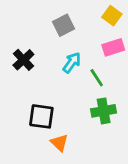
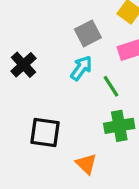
gray square: (64, 25) -> (88, 33), moved
orange triangle: (59, 143) -> (86, 164), moved

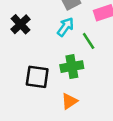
green cross: (119, 126) -> (72, 67), moved
orange triangle: (86, 164) -> (69, 101), turned 42

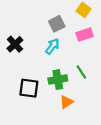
green line: (89, 41) -> (81, 72), moved
orange triangle: (69, 101) -> (66, 102), moved

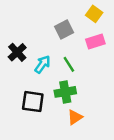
cyan arrow: (52, 46) -> (42, 64), moved
green line: (81, 72) -> (69, 64), moved

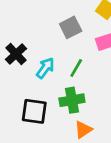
green line: (69, 64) -> (76, 68), turned 63

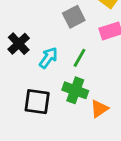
green cross: (72, 100) -> (75, 90), turned 30
orange triangle: (83, 130) -> (99, 109), moved

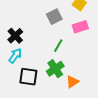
cyan arrow: (48, 58) -> (15, 56), moved
green cross: (75, 90) -> (55, 69), turned 36

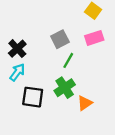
gray square: (54, 17) -> (60, 39), moved

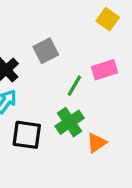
pink rectangle: (94, 38) -> (104, 70), moved
gray square: (60, 39) -> (46, 51), moved

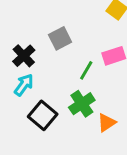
black square: (27, 135) -> (43, 115), turned 32

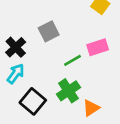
green line: (86, 70) -> (72, 60), turned 30

